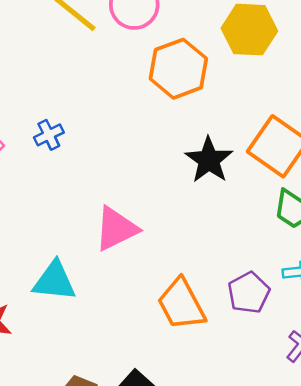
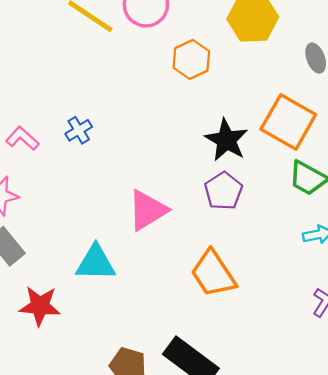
orange hexagon: (178, 69) -> (191, 59), size x0.7
purple pentagon: (249, 293) -> (223, 191), moved

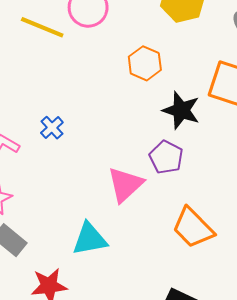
orange hexagon: (191, 59) -> (145, 63), moved
purple pentagon: (223, 191) -> (166, 157), moved

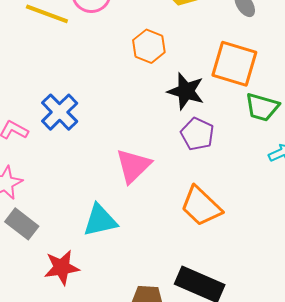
blue cross: (52, 128) -> (60, 112), size x1.6
purple pentagon: (166, 157) -> (197, 134), moved

